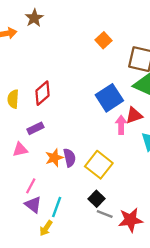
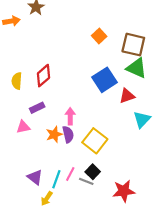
orange square: (103, 40) -> (99, 36), moved
pink arrow: (121, 125) -> (70, 116), moved
pink line: (31, 186) -> (70, 174), moved
gray line: (105, 214) -> (86, 181), moved

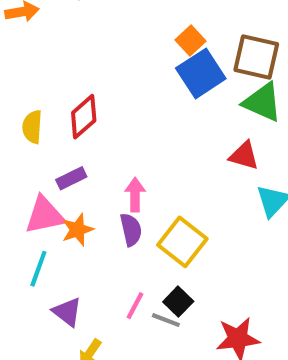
blue square: (104, 80) -> (201, 73), moved
red triangle: (127, 96) -> (244, 156), turned 35
pink triangle: (23, 127) -> (45, 215), size x1.5
orange star: (54, 134) -> (77, 230), moved
cyan line: (56, 179) -> (38, 269), moved

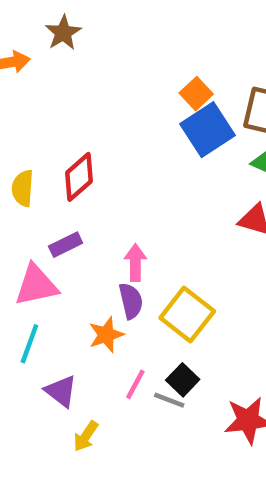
orange star: (77, 230) -> (106, 335), moved

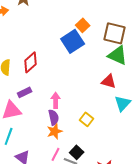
blue square: (207, 130) -> (73, 41), moved
yellow square: (187, 314) -> (87, 119), moved, size x0.6
orange star: (106, 335) -> (55, 131), moved

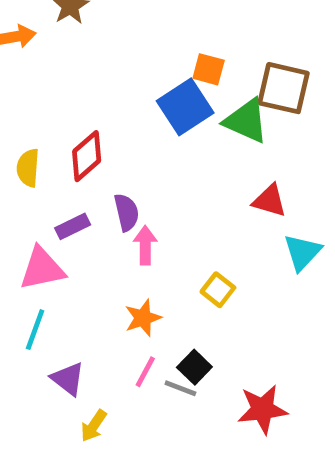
orange square: (83, 25) -> (209, 69), turned -32
green triangle: (118, 55) -> (246, 121), moved
purple semicircle: (54, 117) -> (126, 212), moved

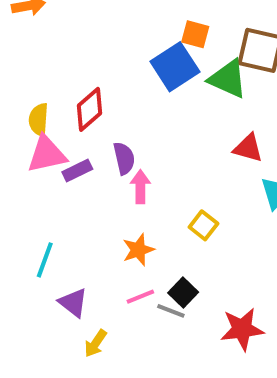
pink triangle: (42, 269) -> (47, 154), moved
pink line: (145, 372) -> (140, 297), turned 40

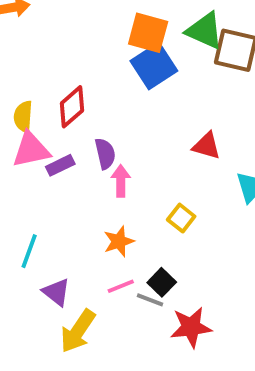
orange square: (195, 34) -> (148, 33), moved, size x1.5
green triangle: (228, 79) -> (205, 31), moved
red triangle: (248, 148) -> (207, 146), moved
red star: (242, 329) -> (191, 327), moved
yellow arrow: (96, 343) -> (78, 331), size x1.6

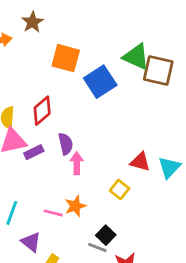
orange square: (148, 33) -> (66, 58), moved
red triangle: (207, 146) -> (140, 162), moved
pink line: (121, 286) -> (53, 213), moved, turned 36

